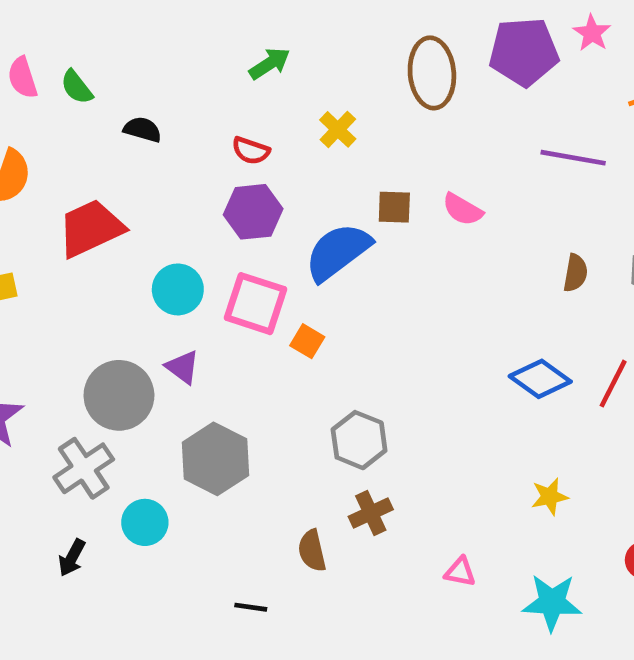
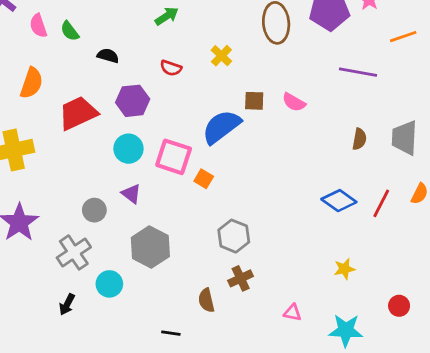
green arrow: (270, 64) -> (167, 16), moved
purple hexagon: (253, 212) -> (133, 101), moved
gray circle: (119, 395) -> (94, 210), size x0.6

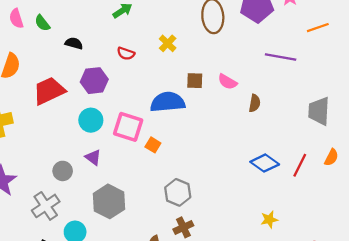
blue semicircle: (221, 127) -> (168, 102), turned 32
brown semicircle: (359, 139) -> (255, 103), moved

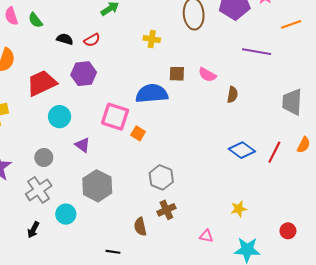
yellow cross: (168, 43) -> (152, 39), turned -35
red semicircle: (126, 54) -> (92, 40), moved, turned -49
cyan circle: (91, 120) -> (60, 117), moved
gray circle: (63, 171) -> (44, 157), moved
yellow star: (269, 219) -> (239, 209), moved

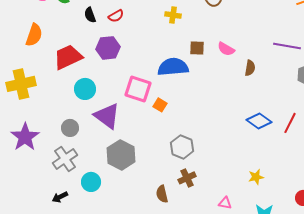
black semicircle: (65, 39) -> (90, 15), turned -126
purple line: (257, 52) -> (287, 46), moved
purple triangle: (83, 145) -> (107, 116), size x1.8
black arrow: (33, 230) -> (60, 197), turned 35

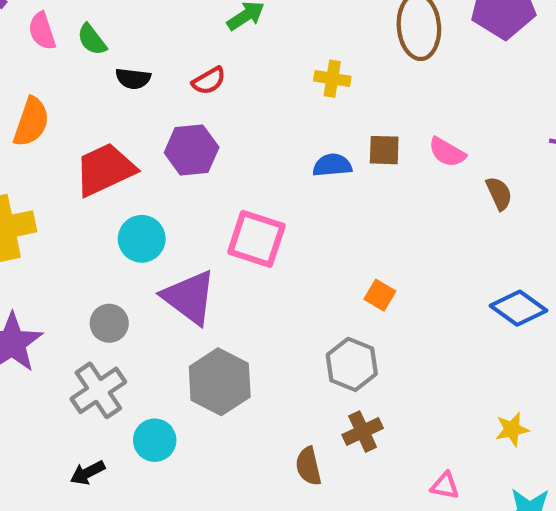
black semicircle: (90, 15) -> (133, 79), moved, turned -63
blue semicircle: (173, 67) -> (332, 165), moved, size x0.6
brown semicircle: (250, 68) -> (499, 193), turned -35
orange square: (160, 105) -> (380, 295), moved

